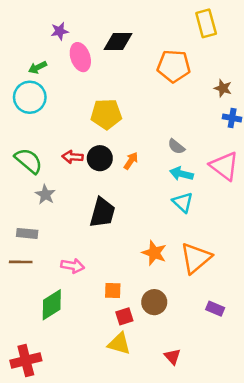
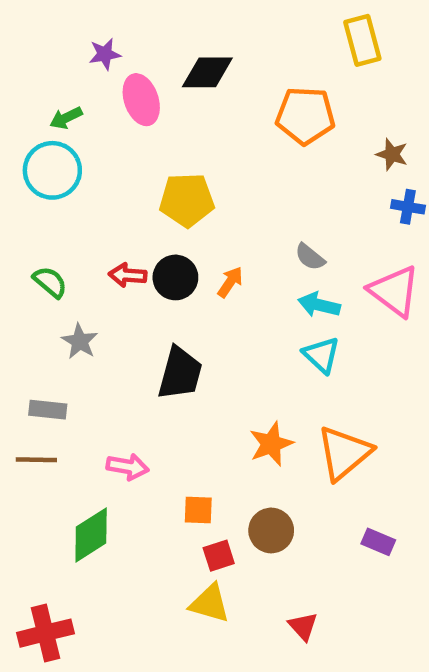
green semicircle: (28, 161) -> (50, 282), size x0.7
orange star: (154, 253) -> (271, 444), turned 30

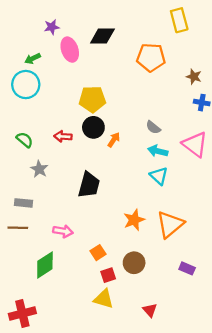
black circle: (175, 277) -> (93, 127), moved
orange square: (198, 510) -> (98, 253), turned -35

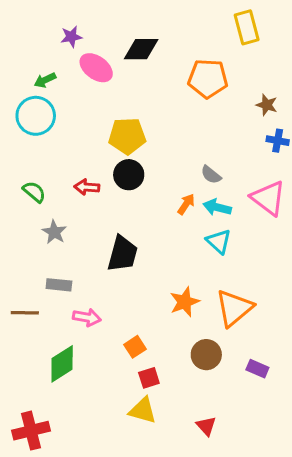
pink ellipse: (70, 50) -> (96, 68), turned -35
orange arrow: (114, 140) -> (186, 204), moved
gray rectangle: (23, 203) -> (59, 285), moved
brown circle: (134, 263) -> (206, 355), moved

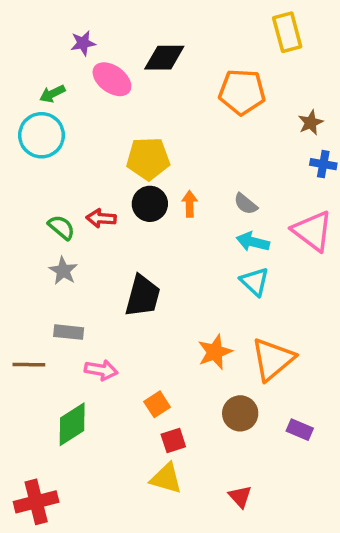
brown star: (267, 105) -> (311, 123), turned 30
green semicircle: (34, 192) -> (61, 227), moved
orange arrow: (186, 204) -> (190, 204), moved, turned -35

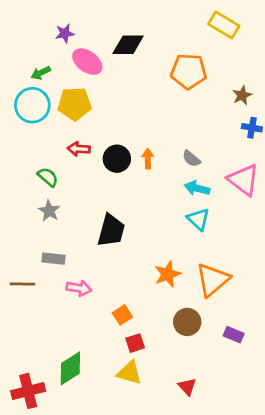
yellow rectangle: (287, 32) -> (224, 25), turned -44
yellow pentagon: (148, 159) -> (75, 104), moved
red arrow: (101, 218) -> (79, 149), moved
green diamond: (72, 424) -> (70, 368), moved

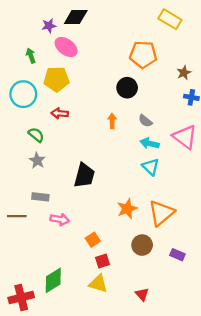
black diamond: (128, 45) -> (76, 17), moved
green arrow: (41, 73) -> (31, 56), turned 96
cyan circle: (32, 105) -> (23, 94), moved
black circle: (117, 159) -> (127, 88), moved

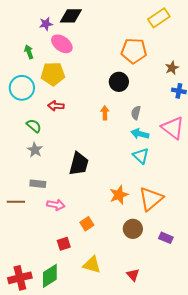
yellow rectangle: (170, 19) -> (159, 18), turned -65
gray semicircle: (145, 121) -> (136, 113), turned 64
red square: (102, 261) -> (64, 244), moved
green diamond: (53, 280) -> (50, 276), moved

